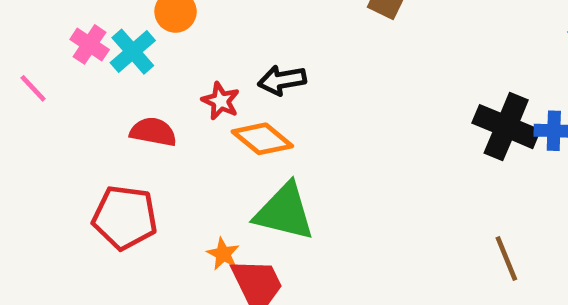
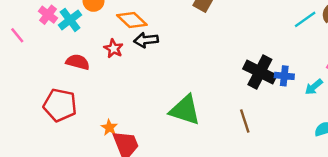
orange diamond: (262, 139) -> (132, 20), moved
green triangle: (284, 212) -> (185, 110), moved
brown line: (506, 258) -> (245, 121), moved

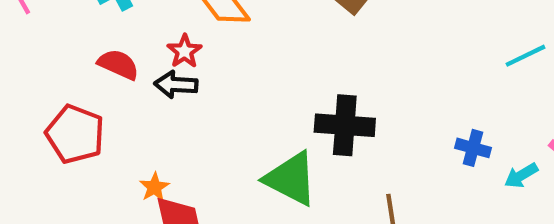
black arrow: (146, 40) -> (176, 85), moved
black cross: (260, 72) -> (345, 125), moved, turned -32

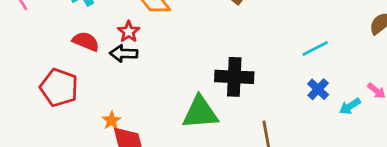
cyan line: (525, 56) -> (315, 49), moved
blue cross: (473, 148) -> (318, 89), turned 30
green triangle: (291, 179) -> (200, 113), turned -30

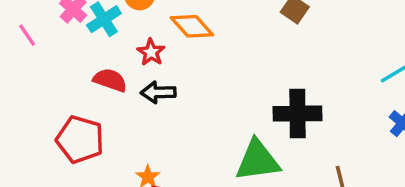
red star: (129, 32) -> (151, 52), moved

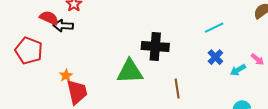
black arrow: (158, 92) -> (63, 26), moved

